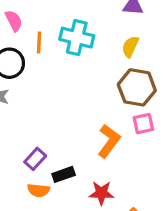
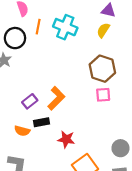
yellow semicircle: (130, 47) -> (103, 30), moved
orange L-shape: (109, 141) -> (56, 98), moved
purple rectangle: (35, 159) -> (30, 101), moved

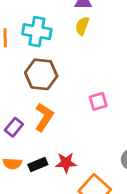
brown hexagon: (102, 69) -> (41, 74), moved
black rectangle: (41, 122) -> (38, 165), moved

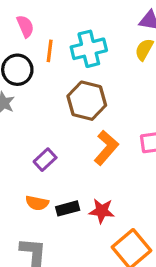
cyan cross: (37, 32) -> (89, 49), turned -32
orange L-shape: (44, 117) -> (106, 148), moved

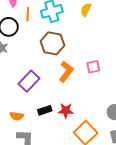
purple rectangle: (45, 160) -> (29, 81), size x1.5
orange semicircle: (37, 203) -> (17, 116), moved

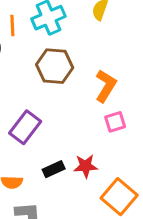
pink square: (93, 67) -> (115, 122), moved
orange L-shape: (66, 72) -> (106, 86), moved

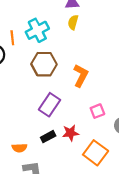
pink square: (115, 122) -> (97, 111), moved
purple rectangle: (25, 127) -> (49, 105), moved

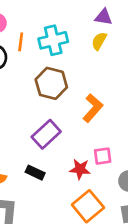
red star: (70, 133) -> (80, 169), moved
black rectangle: (48, 137) -> (35, 173), turned 40

